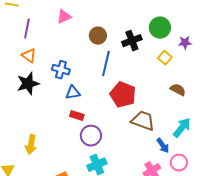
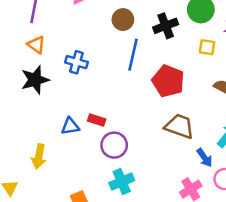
yellow square: (165, 58) -> (207, 47), turned -32
blue triangle: (73, 93) -> (70, 126), moved
red pentagon: (123, 95) -> (168, 81), moved

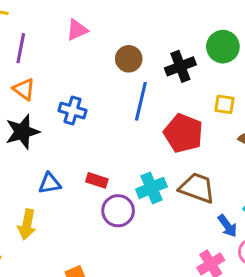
yellow square: (207, 47) -> (224, 104), moved
blue triangle: (70, 126) -> (50, 183), moved
cyan cross: (122, 182) -> (151, 188), moved

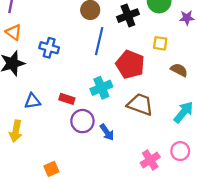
cyan cross: (151, 188) -> (101, 88), moved
blue arrow: (227, 226) -> (107, 132), moved

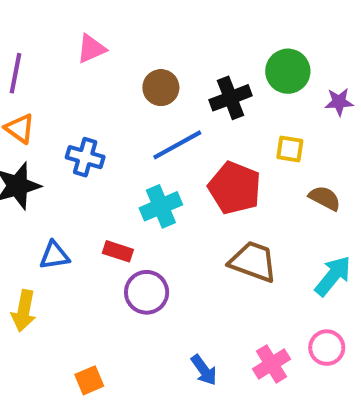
blue line: (99, 41) -> (177, 145), turned 48
cyan cross: (101, 88) -> (161, 206), moved
blue arrow: (107, 132) -> (204, 370), moved

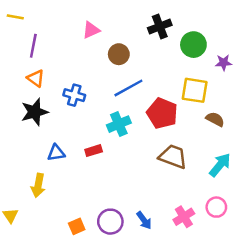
pink triangle: (91, 49) -> (91, 30), moved
black cross: (231, 98) -> (160, 26), moved
yellow square: (290, 149) -> (195, 90), size x1.6
red rectangle: (118, 251) -> (94, 151), turned -35
purple circle: (147, 292) -> (110, 222), moved

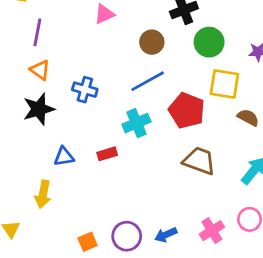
green circle: (193, 45) -> (209, 42), moved
brown circle: (119, 54) -> (152, 42), moved
blue arrow: (144, 220) -> (166, 235), turned 102

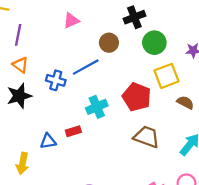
blue line: (148, 81) -> (86, 67), moved
yellow square: (224, 84) -> (167, 76), turned -30
blue triangle: (64, 157) -> (48, 141), moved

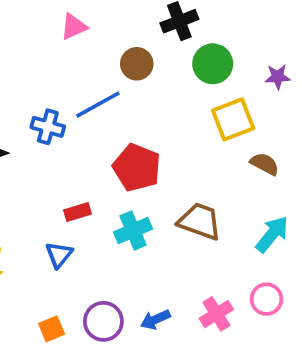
red pentagon: (137, 97) -> (137, 168), moved
cyan cross: (97, 107) -> (133, 231), moved
blue triangle: (48, 141) -> (59, 255), moved, turned -42

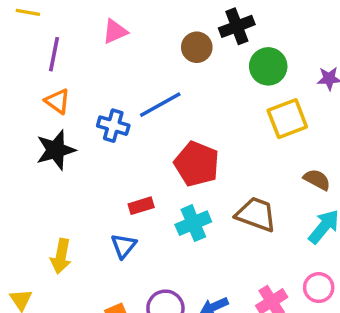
pink triangle: (74, 27) -> (115, 32), moved
brown circle: (137, 64) -> (197, 47), moved
brown semicircle: (265, 164) -> (317, 180), moved

